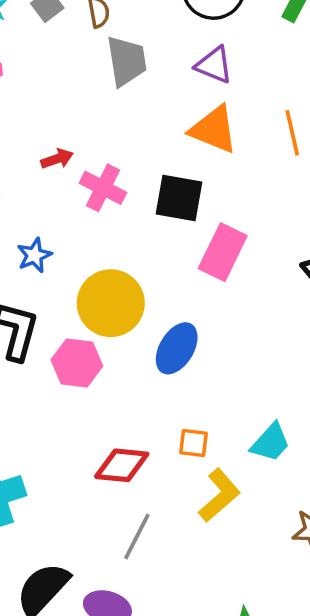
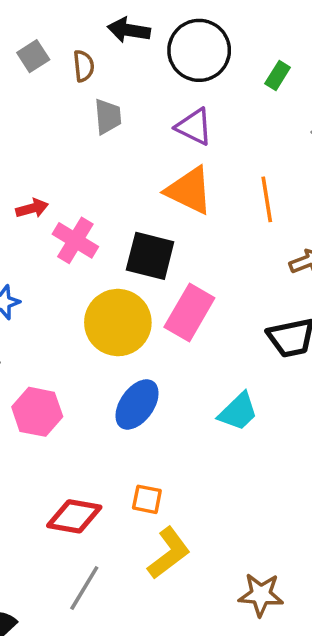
gray trapezoid: (127, 61) -> (108, 116), size x0.7
yellow circle: (111, 303) -> (118, 323), moved
cyan trapezoid: (271, 443) -> (238, 412), moved

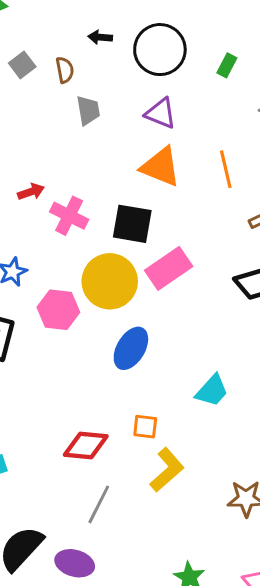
black arrow: (129, 30) -> (100, 37), size x0.7
pink rectangle: (189, 312) -> (169, 268), turned 30
pink hexagon: (37, 412) -> (58, 310), moved
cyan trapezoid: (238, 412) -> (212, 391), moved

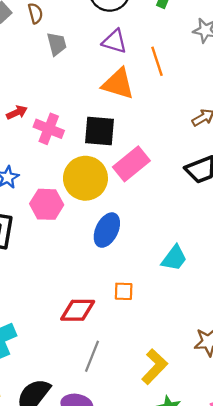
orange line: (226, 169) -> (157, 61), moved
yellow L-shape: (167, 470) -> (155, 367), moved

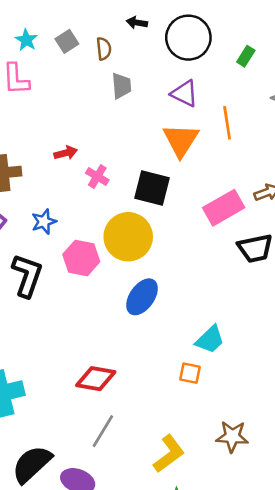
orange triangle: (118, 84) -> (181, 140), turned 36
pink cross: (49, 129) -> (97, 176), size x0.7
pink rectangle: (131, 164) -> (224, 208), moved
orange square: (124, 291) -> (190, 373), moved

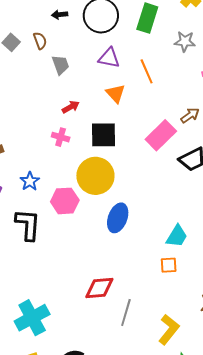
green rectangle: (246, 56) -> (147, 18), size x1.8
orange triangle: (181, 140) -> (116, 93), size x0.7
red arrow: (66, 153) -> (71, 107), moved
gray line: (103, 431) -> (126, 313), moved

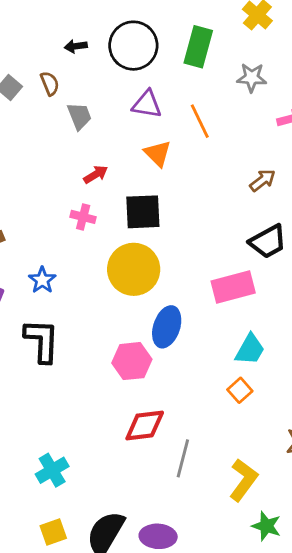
pink rectangle: (161, 135) -> (233, 287), moved, turned 32
pink hexagon: (65, 201) -> (132, 361), moved
orange square: (169, 265) -> (240, 390), turned -36
cyan cross: (32, 318) -> (52, 470), size x0.7

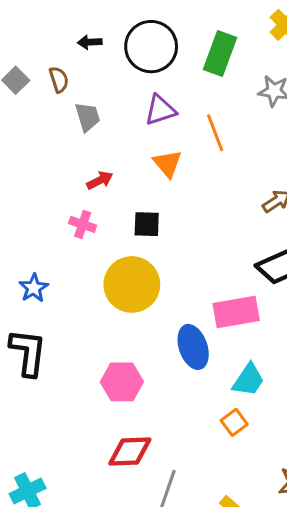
purple triangle: (147, 104) -> (160, 110), turned -32
black square: (143, 212) -> (147, 224), size x0.7
blue ellipse: (167, 327) -> (193, 347), moved, turned -42

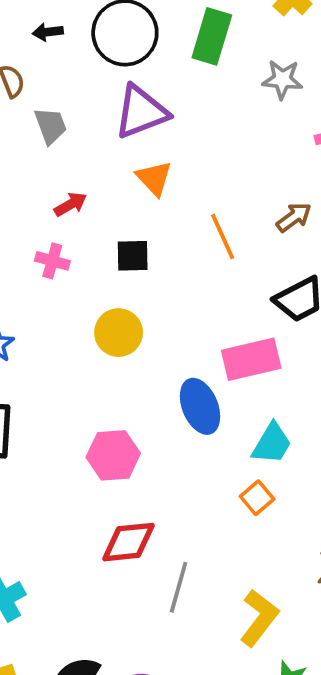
purple triangle: (160, 110) -> (141, 112), size x1.4
orange line: (215, 133) -> (223, 236), moved
yellow circle: (132, 284) -> (119, 333), size x0.7

